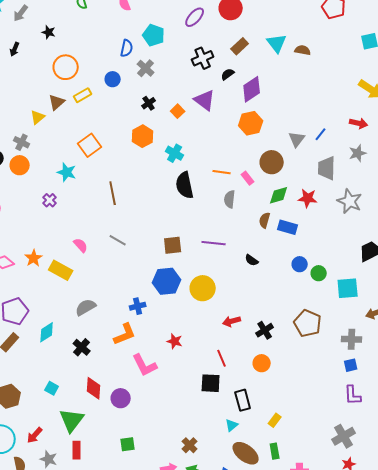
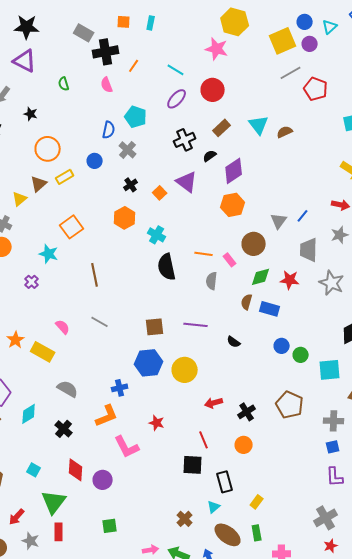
brown semicircle: (303, 50) -> (285, 132), turned -35
gray semicircle: (86, 307) -> (68, 389), turned 60
brown cross: (190, 445) -> (185, 519), moved

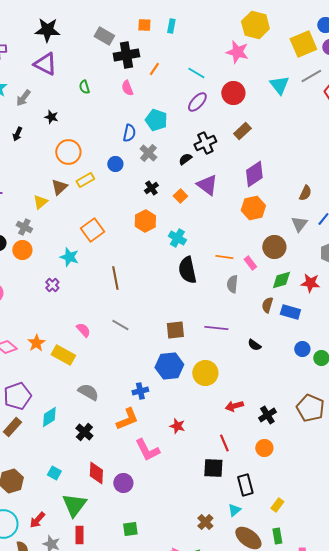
cyan triangle: (259, 125) -> (279, 85), moved
brown semicircle: (285, 132) -> (305, 193), moved, turned 140
black semicircle: (210, 156) -> (185, 159), moved

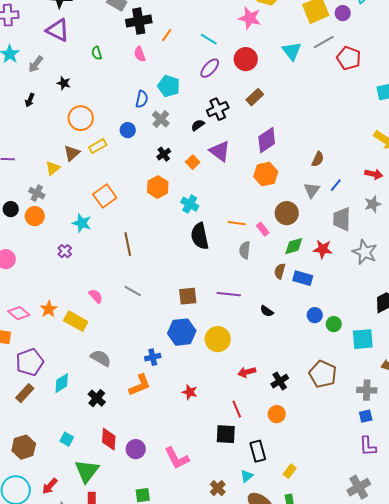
pink L-shape: (147, 450) -> (177, 458), moved

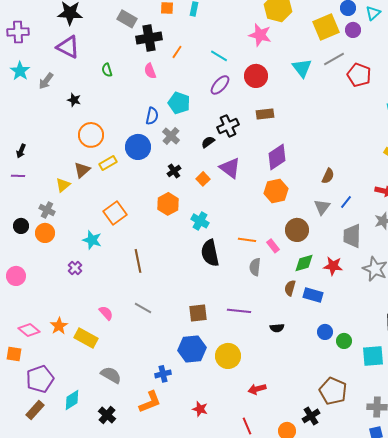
brown rectangle: (255, 97) -> (265, 114), turned 36
black arrow: (30, 100) -> (21, 151), moved
blue circle: (128, 130) -> (138, 147), size x1.6
black semicircle: (267, 311) -> (277, 328), turned -40
black cross: (280, 381) -> (311, 416), moved

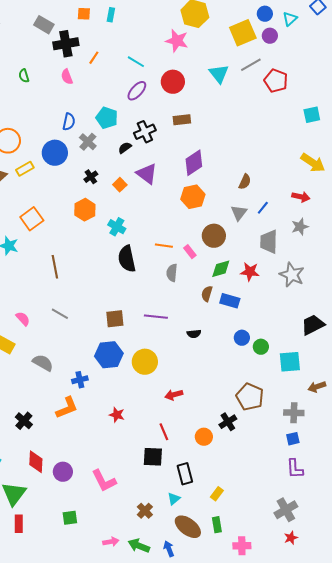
cyan pentagon: (179, 103) -> (107, 118), moved
gray semicircle: (111, 375) -> (43, 363), moved

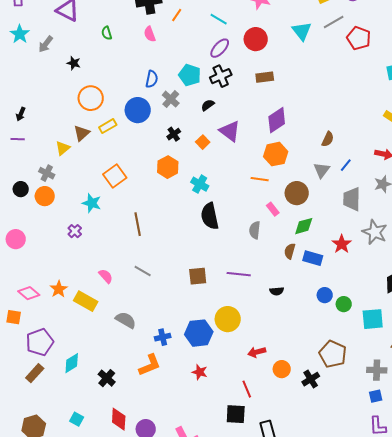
black cross: (145, 132) -> (221, 76), moved
orange line: (164, 246) -> (260, 179), moved
red star: (250, 272) -> (342, 244), moved, turned 30
blue hexagon: (109, 355) -> (199, 333), moved
orange circle: (204, 437) -> (282, 369), moved

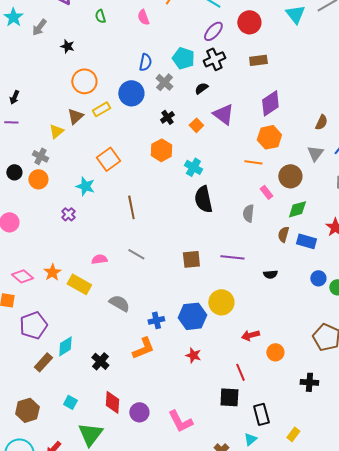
pink semicircle: (106, 276) -> (99, 259), turned -56
brown rectangle: (35, 373) -> (43, 362), moved
black cross: (311, 379) -> (309, 382), moved, turned 36

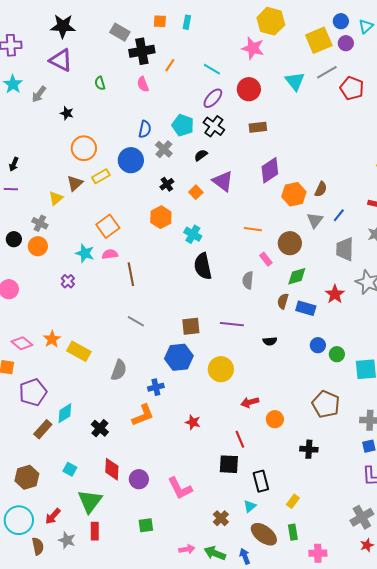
black cross: (214, 59) -> (214, 126), turned -30
orange hexagon: (269, 137) -> (294, 194), moved
pink semicircle: (99, 259) -> (110, 254), moved
gray semicircle: (119, 303) -> (119, 370), turned 80
blue hexagon: (192, 316) -> (179, 357), moved

